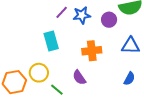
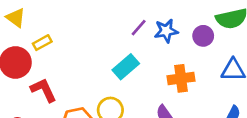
cyan rectangle: (51, 41) -> (126, 67), turned 66

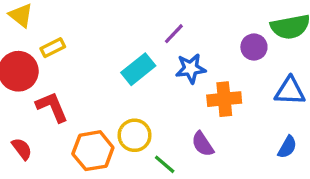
blue star: (166, 31) -> (191, 68), moved
cyan rectangle: (126, 67) -> (138, 69), moved

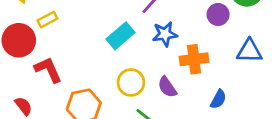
yellow circle: (135, 135) -> (131, 83), moved
purple semicircle: (203, 144) -> (167, 87), moved
blue semicircle: (287, 147) -> (218, 99), moved

